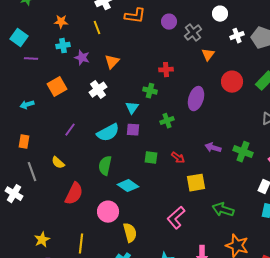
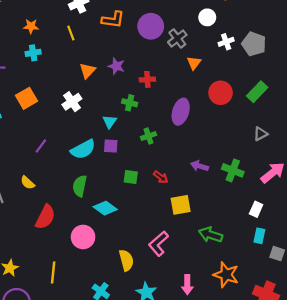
purple circle: (169, 22) -> (151, 26), size x1.5
purple star: (82, 58) -> (116, 66), moved
yellow semicircle: (130, 233) -> (126, 260), moved

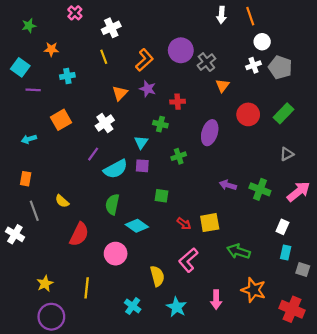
white circle: (207, 17) -> (262, 42), moved
orange L-shape: (113, 20) -> (144, 60), moved, turned -50
orange star: (31, 26) -> (51, 49), moved
purple line: (41, 146) -> (93, 154), moved
red arrow: (161, 177) -> (184, 224), moved

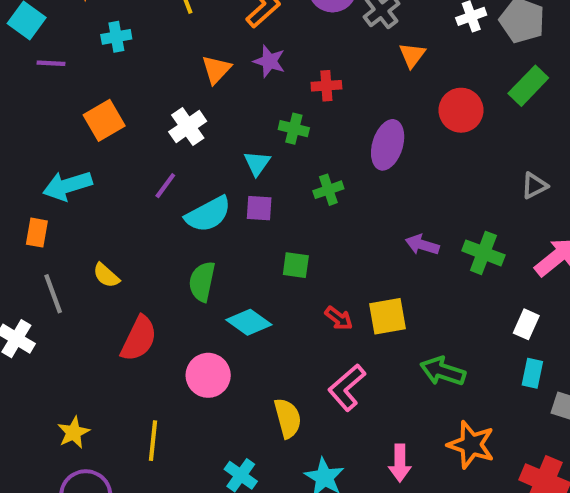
green rectangle: (283, 113) -> (528, 86), moved
cyan arrow: (29, 139) -> (67, 186), moved, size x1.6

